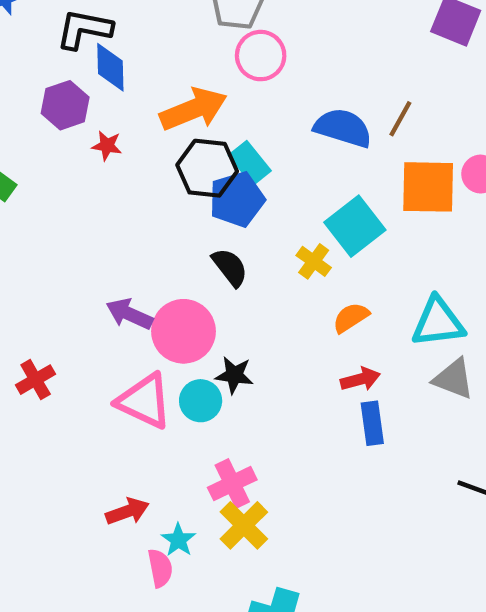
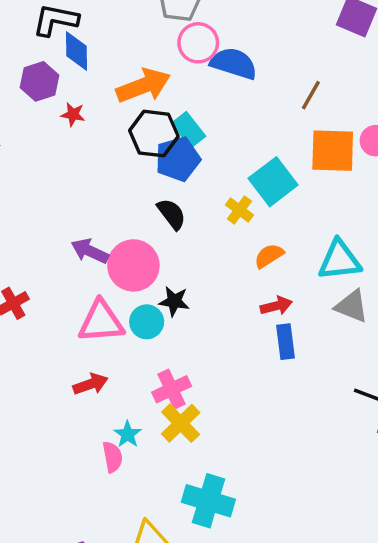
blue semicircle: (343, 128) -> (234, 63), moved
pink triangle: (144, 401) -> (101, 322), turned -30
red arrow: (127, 511) -> (90, 384), moved

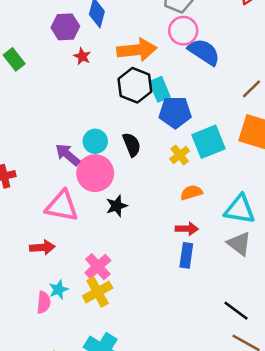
blue pentagon: (178, 159) -> (175, 112), moved
black star: (174, 301) -> (117, 206), turned 30
cyan circle: (147, 322) -> (95, 141), moved
pink cross: (172, 389) -> (98, 267), turned -32

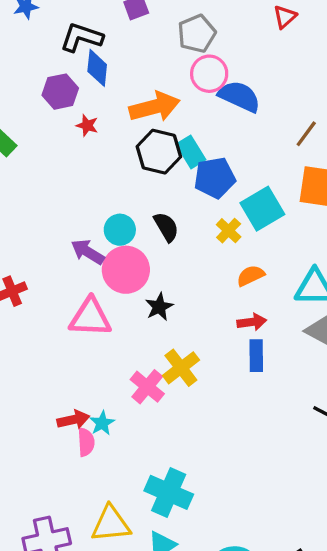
red arrow: (42, 247) -> (73, 420), moved
yellow cross: (98, 292) -> (181, 368), moved

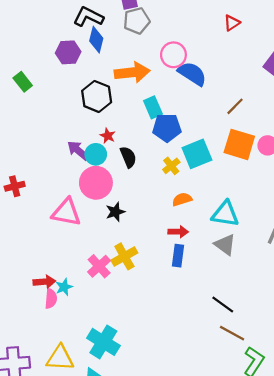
gray pentagon: (197, 34) -> (137, 21), moved
red star: (87, 125) -> (108, 136), moved
black hexagon: (159, 152) -> (97, 96), moved
purple arrow: (88, 252) -> (78, 150), moved

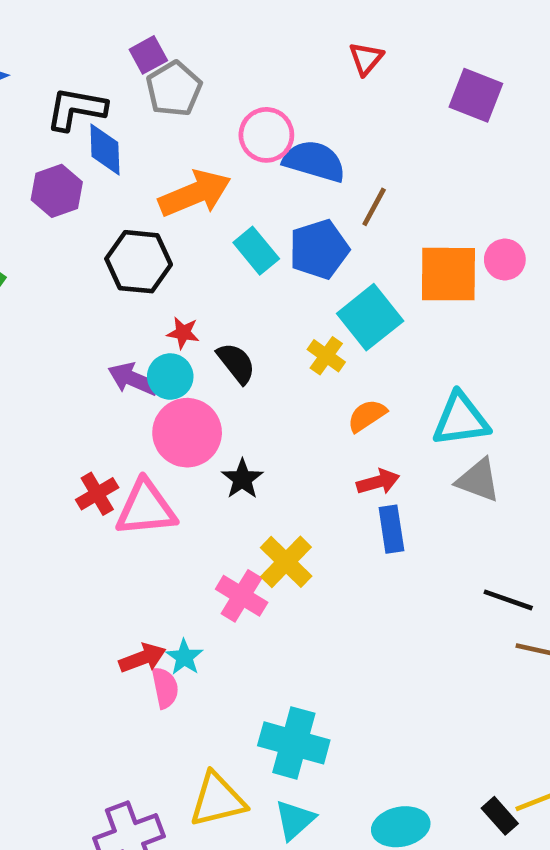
red triangle: (232, 23) -> (366, 59), moved
brown line: (235, 106) -> (374, 207), moved
blue pentagon: (167, 128) -> (319, 249), moved
red cross: (15, 186) -> (97, 494), moved

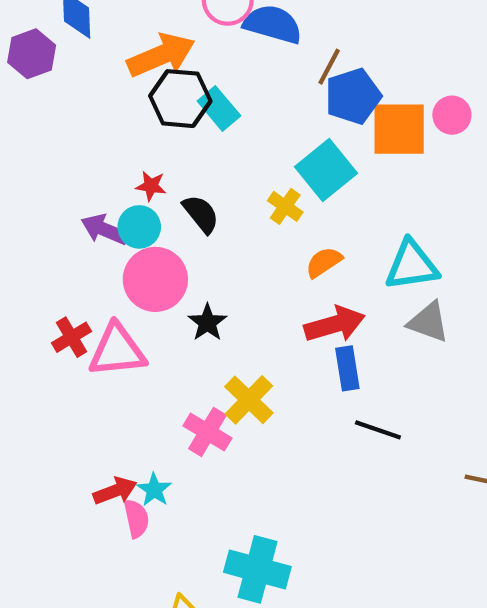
blue pentagon: (319, 249) -> (353, 96), moved
black hexagon: (139, 262) -> (180, 99), moved
red arrow: (378, 482) -> (335, 324), size x1.5
black line: (508, 600) -> (378, 430), moved

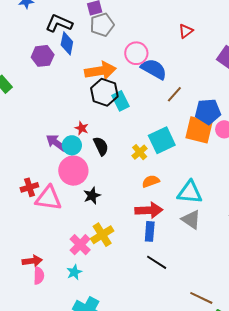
blue pentagon: (353, 96) -> (208, 112), moved
cyan star: (154, 490) -> (74, 272), moved

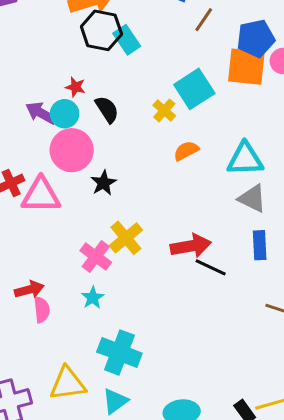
red arrow: (149, 210) -> (191, 246), moved
blue rectangle: (150, 231) -> (260, 245), moved

